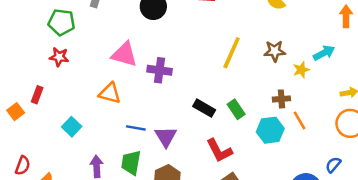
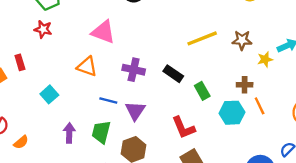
yellow line: (232, 53) -> (202, 38), turned 40
purple cross: (159, 70) -> (134, 70), moved
red rectangle: (37, 95) -> (20, 62), turned -42
black rectangle: (204, 108) -> (173, 74), moved

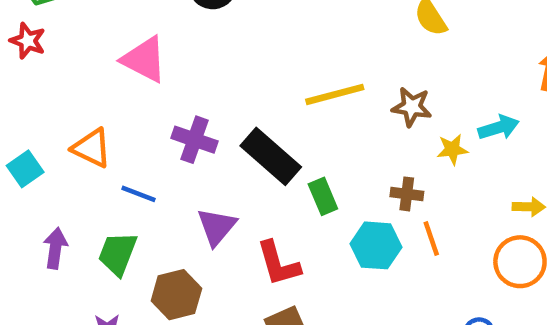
orange triangle: (87, 66) -> (92, 148), moved
black rectangle: (173, 74) -> (271, 156), size x1.5
purple triangle: (135, 111) -> (217, 227), moved

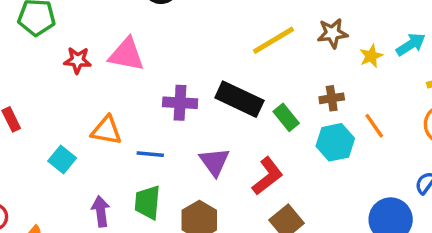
red star: (28, 41) -> (78, 60), moved
cyan arrow: (499, 128) -> (411, 44), moved
brown cross: (407, 194) -> (332, 98), moved
red L-shape: (278, 264) -> (267, 176), turned -96

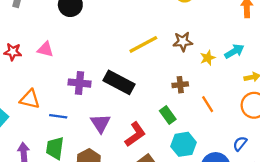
pink triangle: (126, 54) -> (45, 49), size x0.7
green rectangle: (286, 117) -> (168, 115), moved
cyan hexagon: (335, 142) -> (183, 144), moved

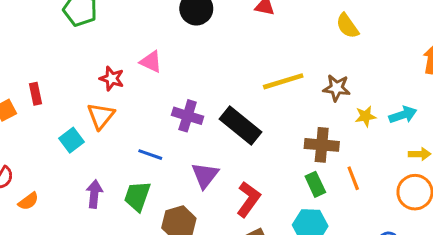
red star: (13, 52) -> (112, 79), moved
brown cross: (180, 85) -> (322, 145), size x1.5
orange triangle: (30, 99) -> (101, 116), moved, turned 45
green rectangle: (168, 115) -> (315, 184), moved
red L-shape: (135, 134) -> (248, 199), turned -30

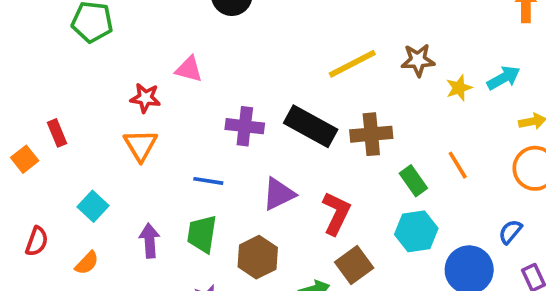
cyan square: (72, 140) -> (93, 206), moved
brown cross: (322, 145) -> (371, 134), moved
purple triangle: (205, 175) -> (279, 194), turned 36
orange semicircle: (28, 201) -> (87, 263), moved

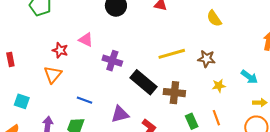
cyan arrow: (504, 78) -> (249, 77), turned 54
yellow star: (459, 88) -> (219, 86), moved
purple cross: (245, 126) -> (112, 61), moved
cyan square: (93, 206) -> (22, 101), turned -35

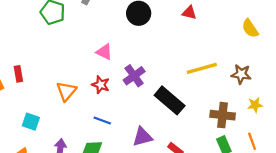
red star: (60, 50) -> (101, 85), moved
purple cross: (112, 61) -> (134, 76), turned 36
brown cross: (174, 93) -> (223, 115), moved

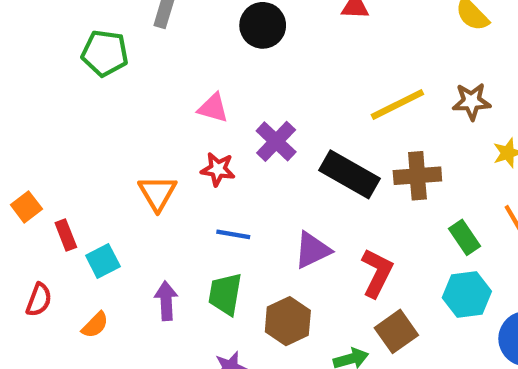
red rectangle: (18, 74) -> (66, 235), moved
brown cross: (223, 115) -> (417, 176), moved
cyan square: (31, 122) -> (103, 261), turned -36

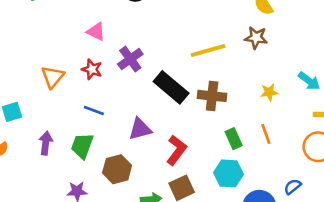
brown star: (472, 101) -> (256, 38), moved

